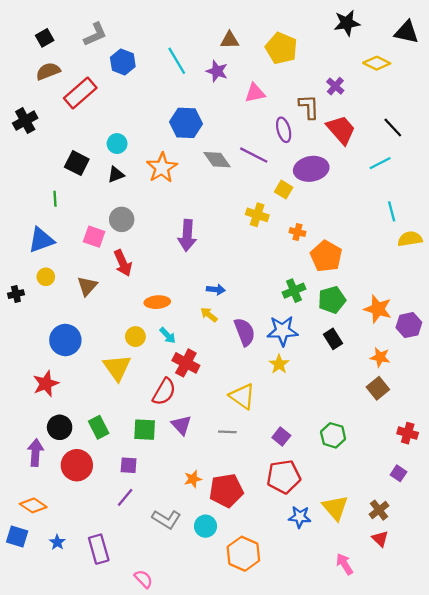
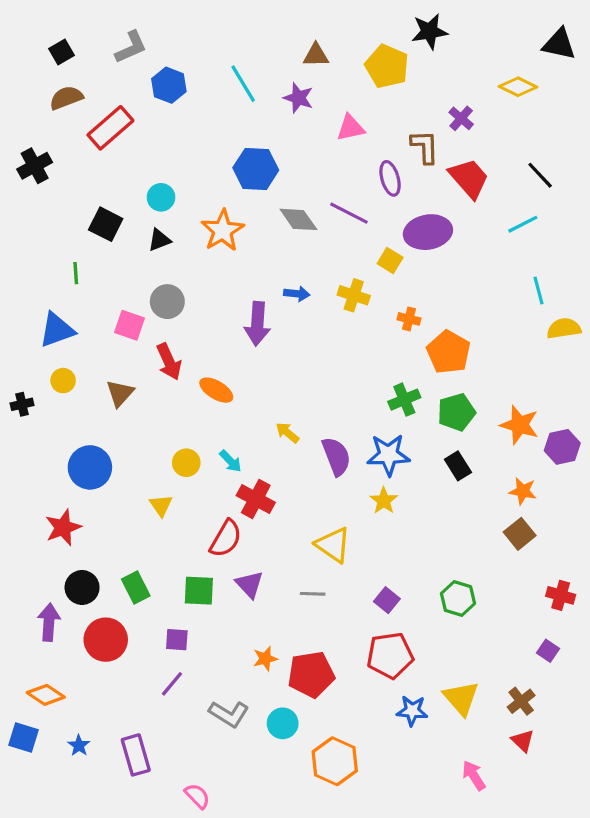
black star: (347, 23) -> (430, 31), moved
blue arrow: (216, 289) -> (297, 294), moved
orange ellipse: (157, 302) -> (216, 390), moved, turned 35
yellow triangle: (117, 368) -> (161, 505), size x0.6

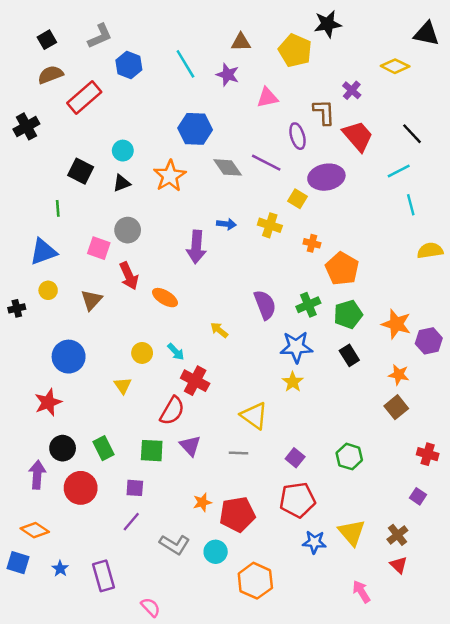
cyan line: (539, 291) -> (411, 205), moved
purple semicircle: (336, 456) -> (265, 305), moved

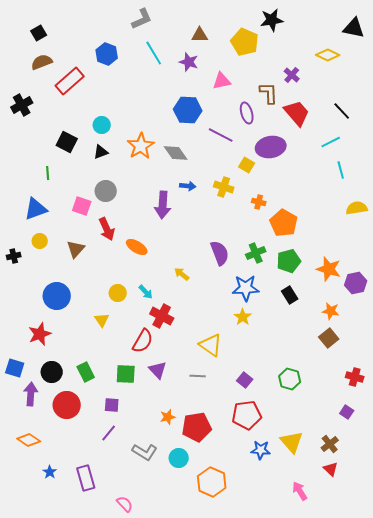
gray L-shape: (100, 36) -> (142, 19), moved
blue hexagon: (195, 129) -> (188, 110), moved
gray diamond: (228, 167) -> (176, 153), moved
blue square: (18, 563) -> (15, 368), moved

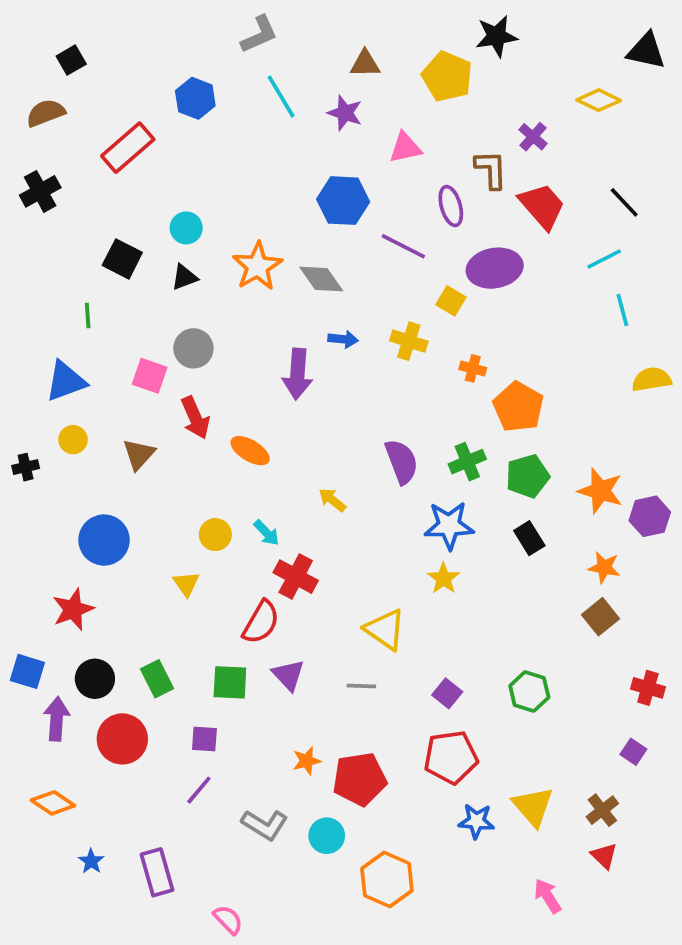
brown semicircle: (42, 62) -> (46, 113), moved

